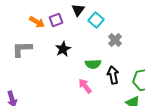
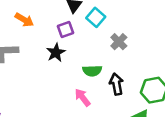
purple square: (56, 20) -> (66, 30), moved

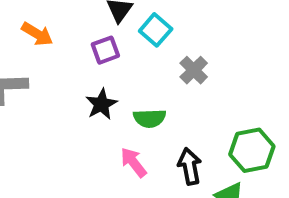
black star: (56, 53) -> (101, 104), moved
black arrow: (116, 84) -> (190, 166), moved

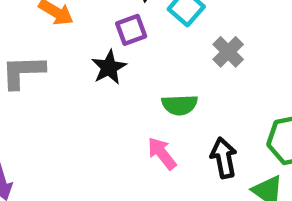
black star: (101, 104) -> (109, 67), moved

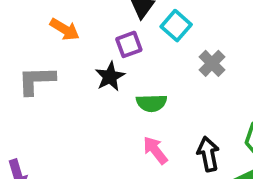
green semicircle: (180, 105) -> (152, 103), moved

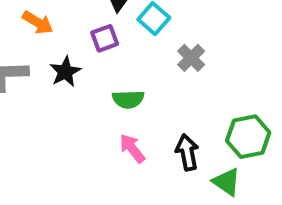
black star: (110, 77) -> (65, 72), moved

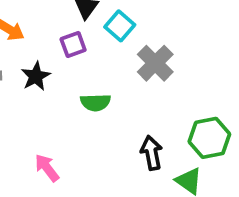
gray cross: (191, 58) -> (155, 63), size x1.4
pink arrow: (132, 148) -> (47, 168), moved

